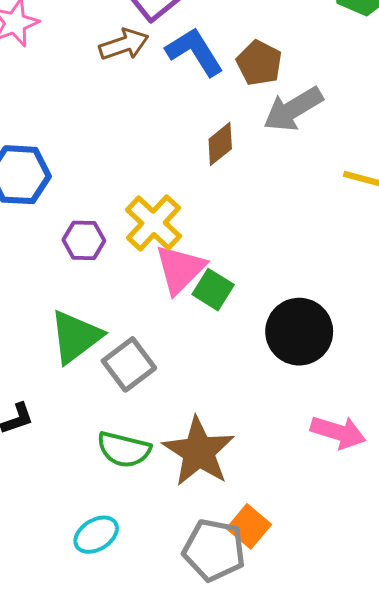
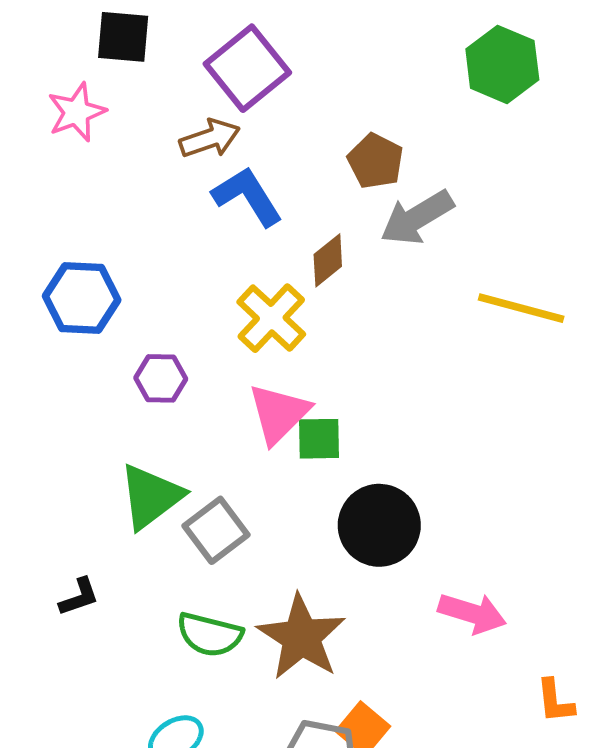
blue L-shape: (195, 52) -> (247, 196), moved
yellow cross: (154, 223) -> (271, 318), moved
green square: (213, 290) -> (319, 439), turned -33
black circle: (299, 332) -> (379, 525), moved

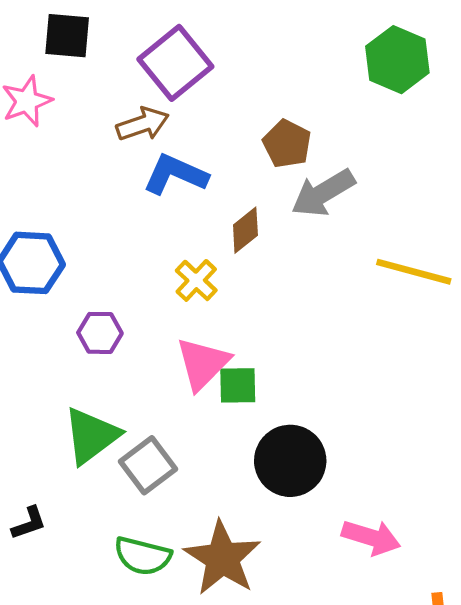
blue L-shape: (247, 196) -> (175, 174), turned -34
yellow cross: (271, 318) -> (196, 280), size x0.7

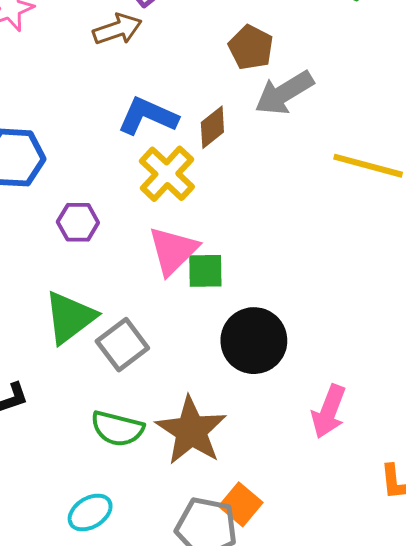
blue L-shape: (175, 174) -> (148, 116), moved
yellow cross: (196, 280) -> (167, 174), size x1.4
pink arrow: (371, 537) -> (329, 411), turned 94

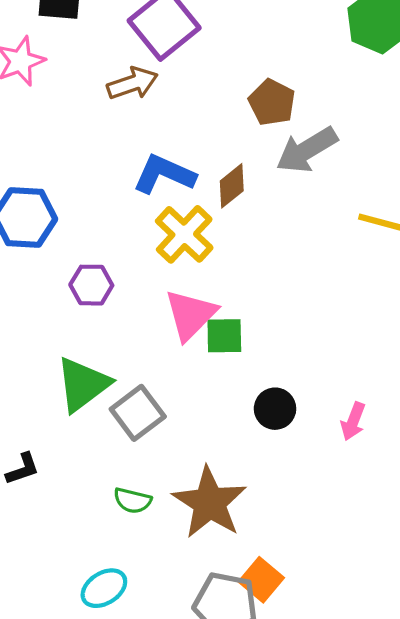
black circle: (254, 341) -> (275, 409), size x0.6
pink arrow: (329, 411) -> (353, 421), moved, size x0.7
green semicircle: (117, 429) -> (132, 501), size x0.7

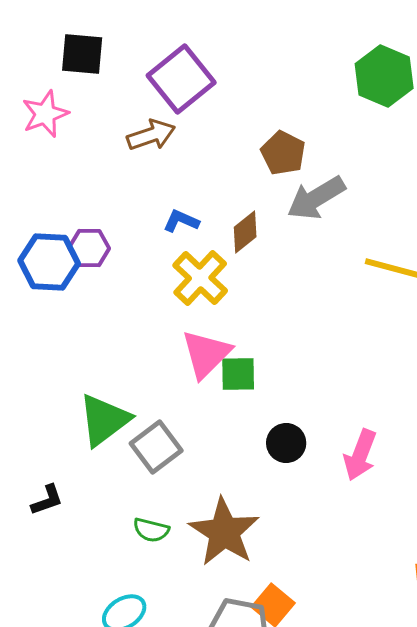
blue L-shape: (164, 174) -> (181, 221), size x0.6
purple hexagon: (91, 285) -> (89, 248), moved
pink arrow: (353, 421) -> (360, 455), size x1.4

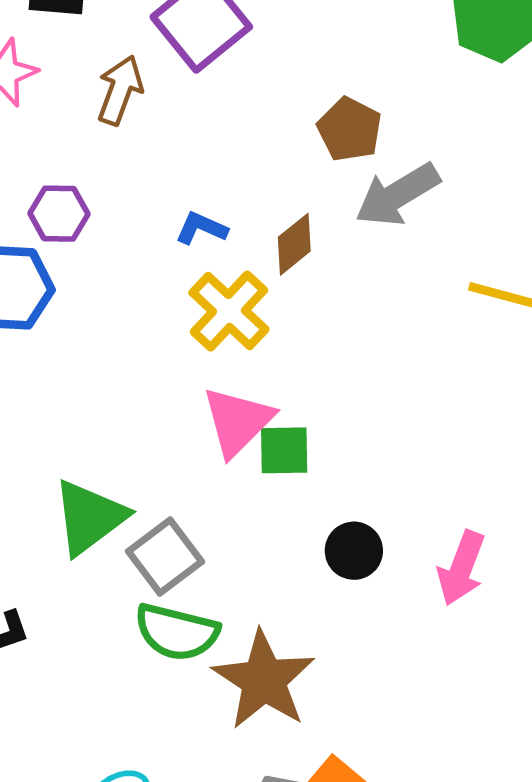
brown arrow: (151, 135) -> (120, 90), moved, turned -51
purple hexagon: (89, 248) -> (59, 214), moved
green semicircle: (151, 530) -> (177, 632), moved, size x1.6

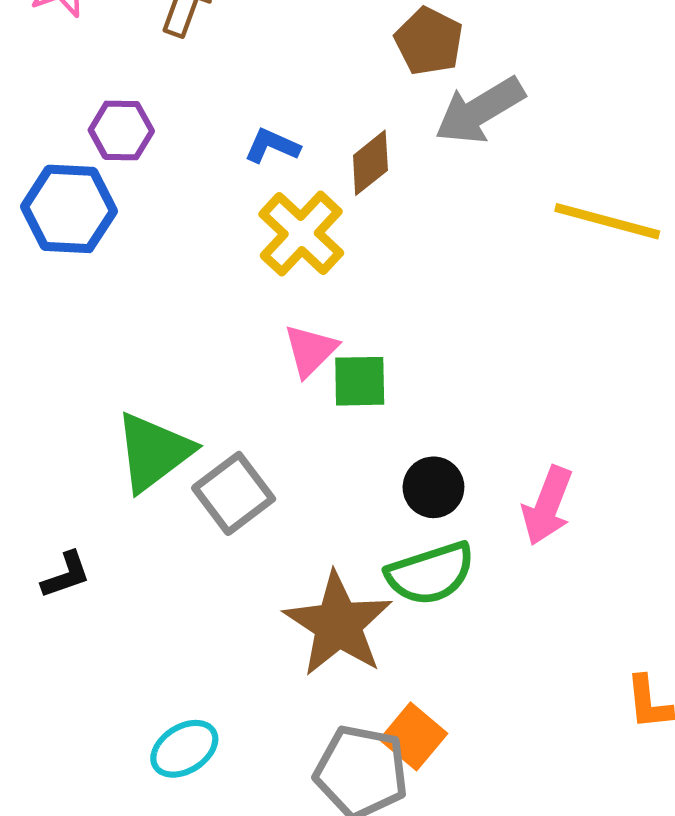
pink triangle: (238, 421) -> (310, 350), size x0.7
green semicircle: (177, 632) -> (430, 573), moved, turned -32

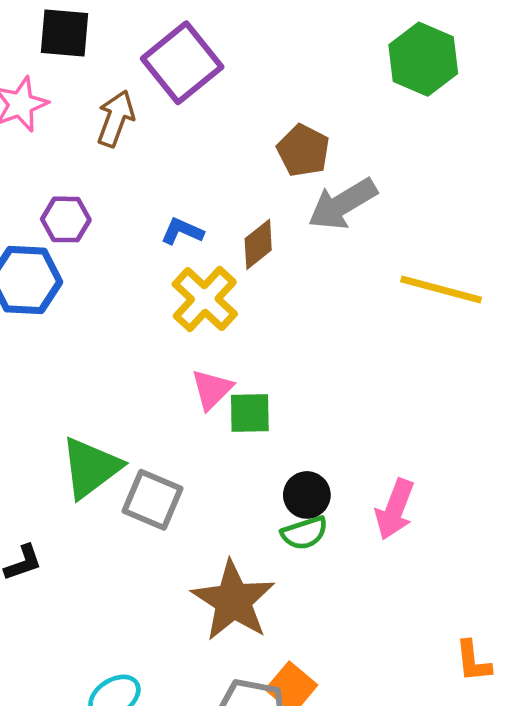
gray square: (234, 493) -> (152, 500), turned -30
green semicircle: (430, 573) -> (304, 533), moved, size x0.7

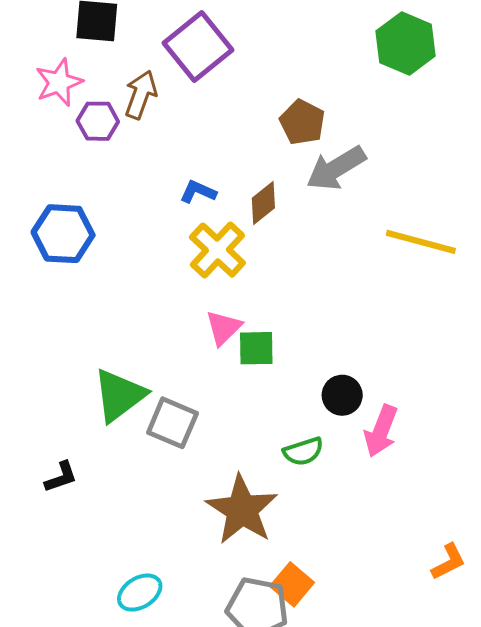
purple hexagon: (66, 219) -> (98, 121), moved
black circle: (307, 495) -> (342, 395), moved
orange L-shape: (473, 661) -> (448, 562), turned -111

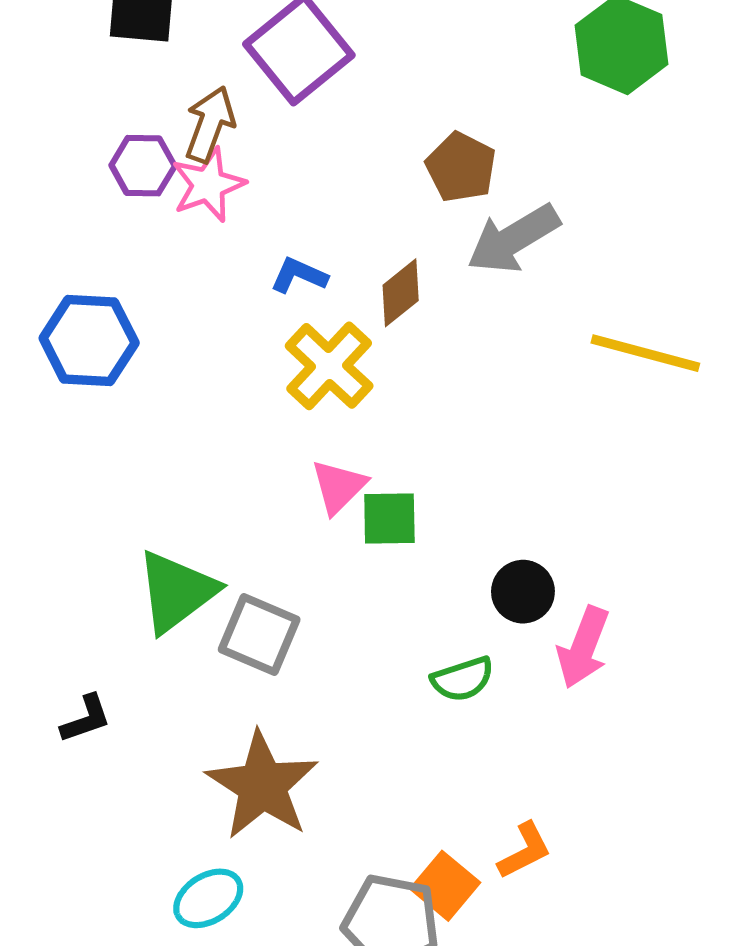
pink star: (59, 82) -> (208, 185), moved
brown star: (242, 510) -> (262, 786), moved
orange L-shape: (448, 562) -> (525, 851), moved

